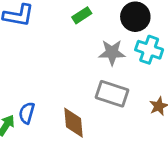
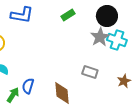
gray star: (112, 52) -> (100, 37), moved, turned -30
gray rectangle: (112, 94) -> (90, 72), size x0.7

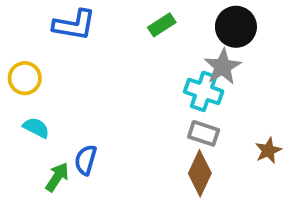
cyan cross: (117, 40) -> (204, 91), moved
brown diamond: (62, 93) -> (200, 173), moved, turned 30

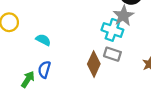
cyan semicircle: (36, 128) -> (43, 40), moved
brown diamond: (200, 173) -> (94, 64), moved

